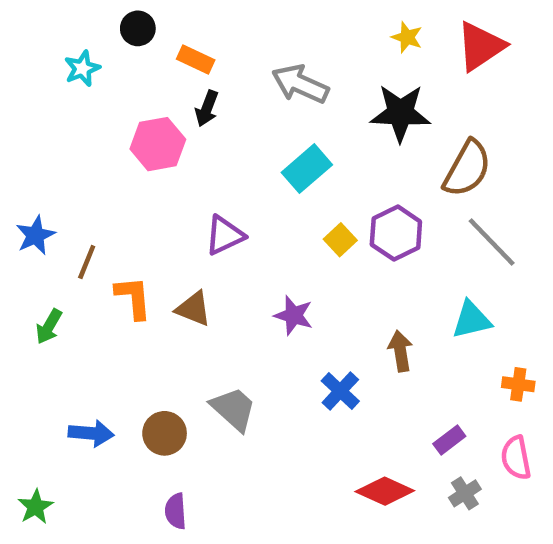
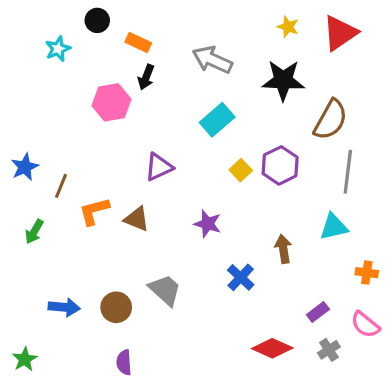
gray line: (492, 242) -> (348, 172), turned 51
orange L-shape: (133, 298) -> (94, 211), turned -100
pink semicircle: (516, 458) -> (365, 325), turned -40

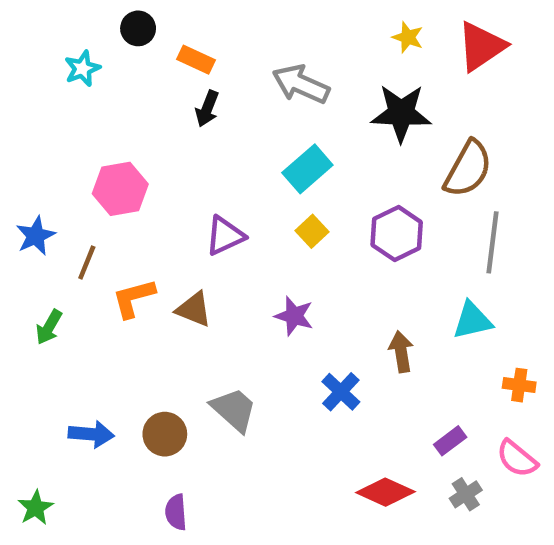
pink hexagon: (111, 102) -> (120, 189), moved
yellow square: (241, 170) -> (312, 231), moved

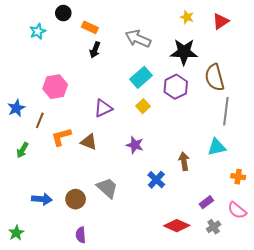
red triangle: (481, 46) -> (221, 21), size x0.7
brown semicircle: (468, 169) -> (215, 77), turned 136
purple hexagon: (397, 233) -> (176, 87), moved

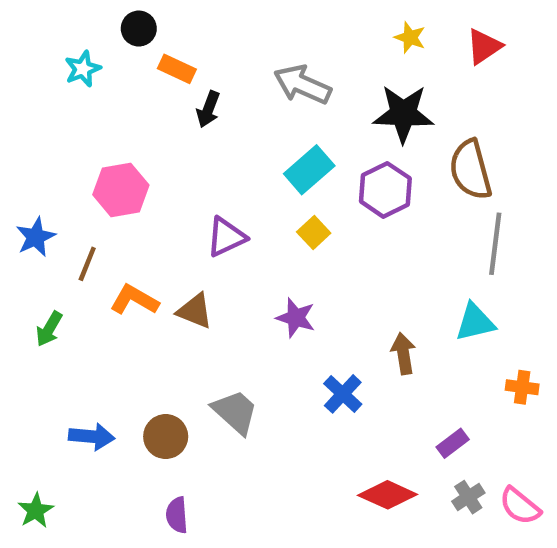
orange rectangle: (90, 27) -> (177, 69), moved
orange L-shape: (61, 137) -> (134, 300), turned 45
pink semicircle: (237, 210) -> (520, 506), moved

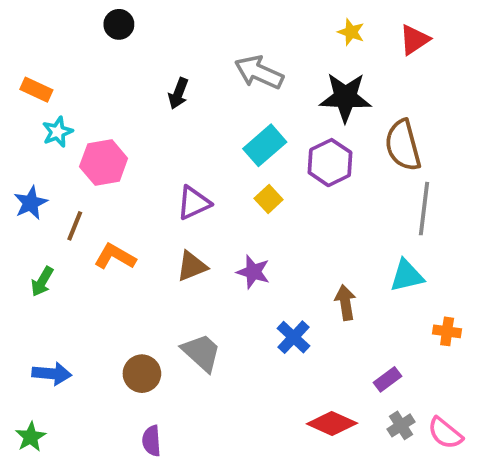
cyan star: (83, 69) -> (57, 132), moved
orange rectangle: (177, 69) -> (36, 90), moved
brown triangle: (195, 311) -> (192, 266), moved, turned -44
blue arrow: (92, 437) -> (52, 374), moved

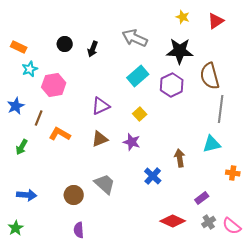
black circle: (119, 24) -> (65, 44), moved
yellow square: (269, 199) -> (140, 114), moved

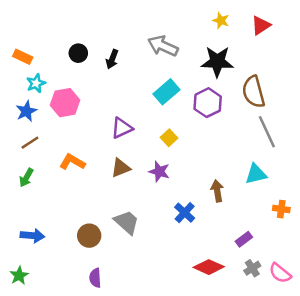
blue star: (16, 106) -> (26, 111), moved
gray line: (221, 109) -> (267, 132), turned -32
brown line: (39, 118) -> (30, 143), moved, turned 35

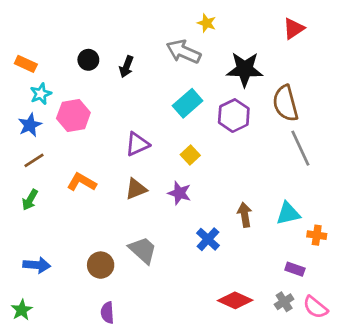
yellow star: (221, 21) -> (207, 23), moved
cyan triangle: (256, 174) -> (288, 213), moved
purple rectangle: (244, 239) -> (295, 269), moved, turned 56

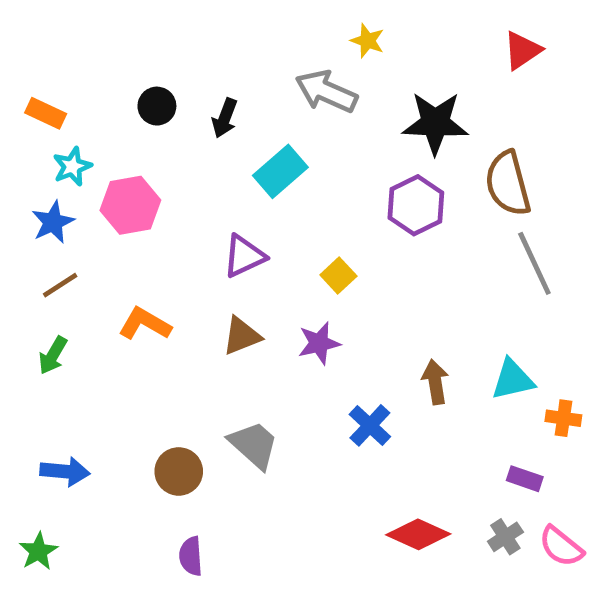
cyan rectangle: (188, 103) -> (280, 171), moved
purple star: (179, 193) -> (319, 343), turned -30

